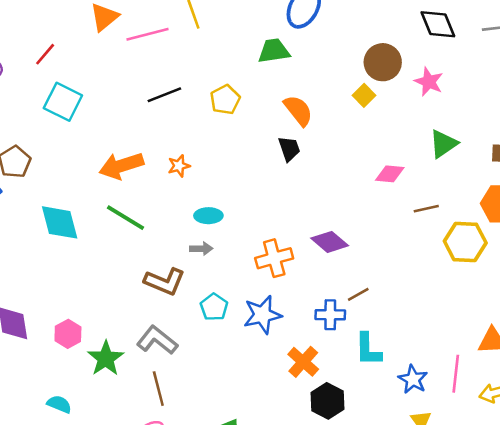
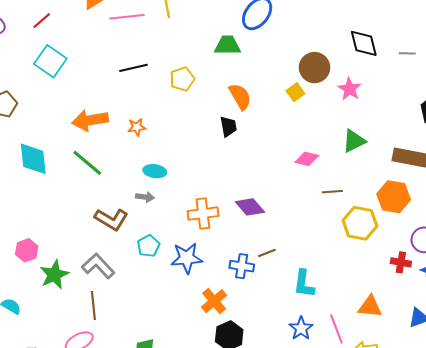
cyan L-shape: (368, 349) -> (304, 284), moved
pink line: (456, 374) -> (336, 329), turned -36

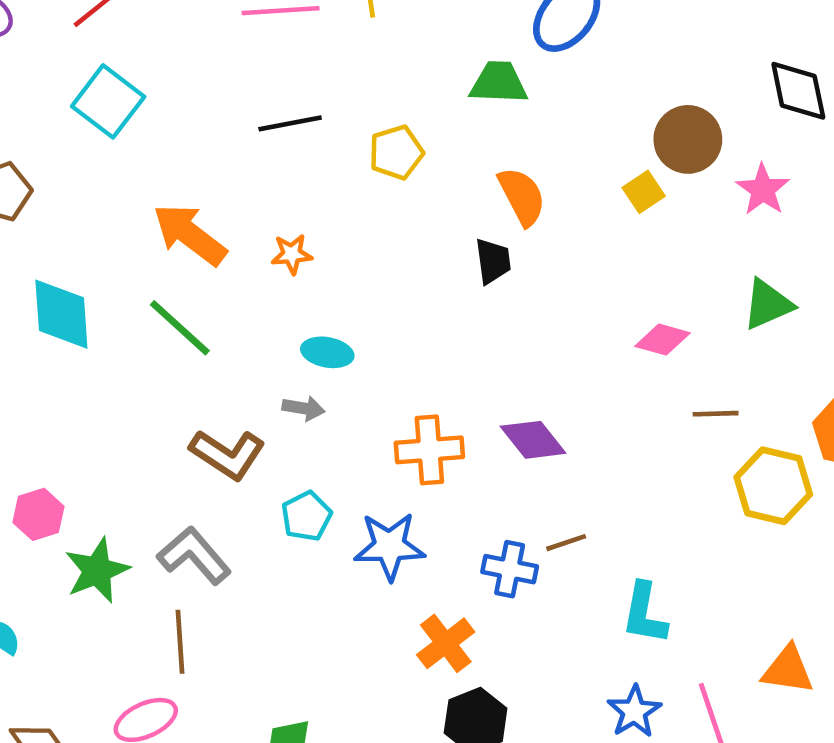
orange arrow: (90, 120) -> (190, 234), turned 44

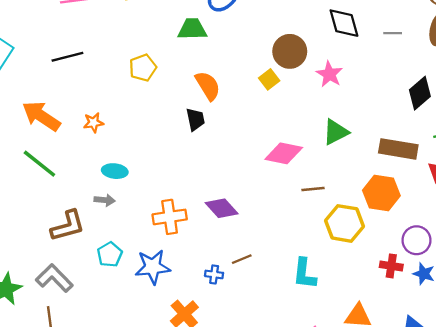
black line: (290, 123) -> (67, 57), moved
pink diamond: (663, 340) -> (284, 153), size x1.4
brown L-shape: (227, 454) -> (68, 226), turned -45
blue cross: (510, 569) -> (214, 274), size x0.7
cyan L-shape: (644, 614) -> (304, 274), moved

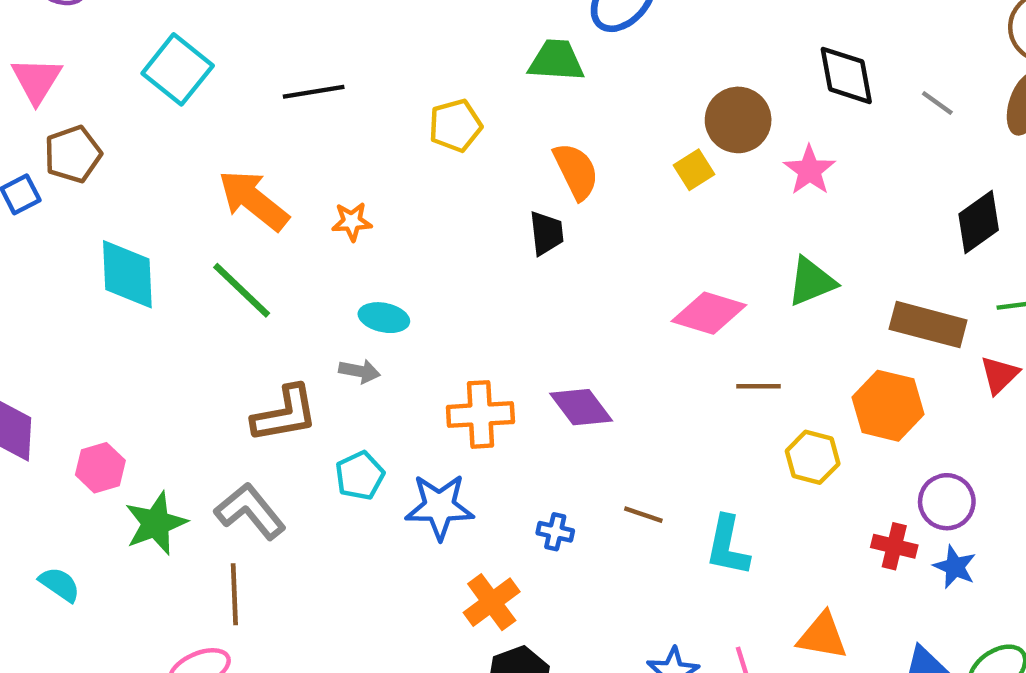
gray line: (393, 33) -> (937, 103), turned 30
yellow hexagon: (345, 223) -> (813, 457), size x0.7
brown line: (242, 259) -> (643, 515), moved, turned 36

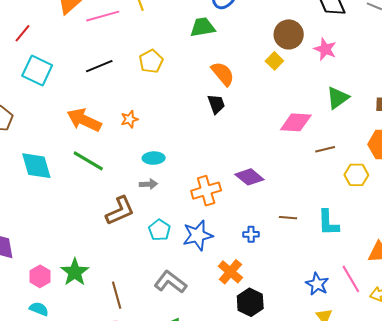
yellow pentagon: (455, 126) -> (151, 61), moved
pink hexagon: (100, 468) -> (40, 276), moved
gray L-shape: (250, 511) -> (170, 282), moved

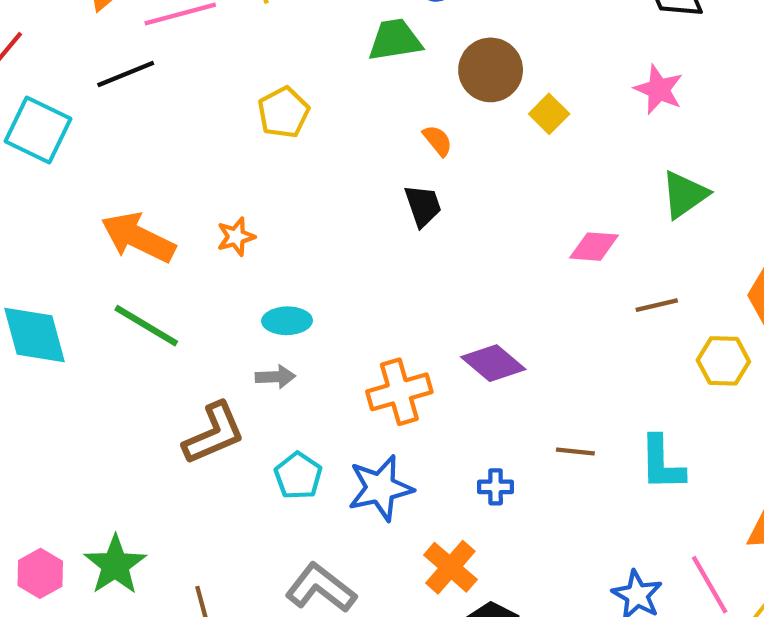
brown circle: (289, 34) -> (491, 70), moved
black line: (99, 66) -> (126, 74), moved
orange semicircle: (223, 74) -> (438, 141), size x0.6
pink diamond: (296, 122) -> (594, 247), size x0.7

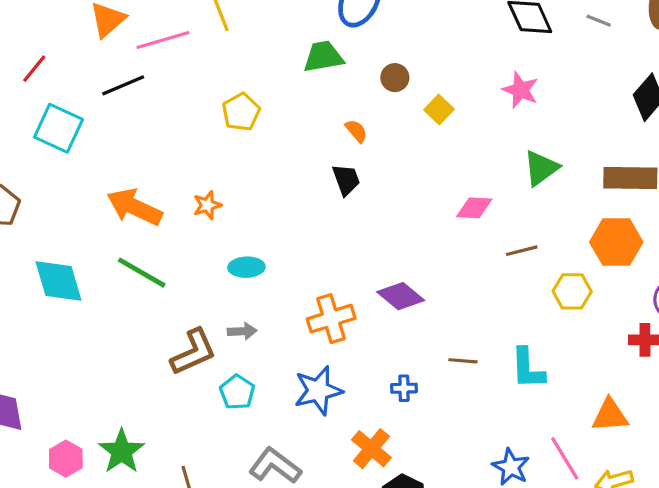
brown circle: (491, 70) -> (395, 78), size x0.6
gray arrow: (275, 377) -> (242, 331), moved
cyan pentagon: (298, 476) -> (237, 392), moved

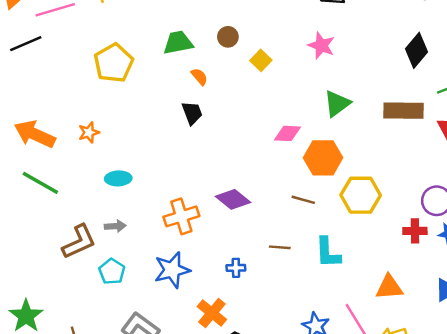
green trapezoid: (323, 57) -> (178, 43), moved
yellow pentagon: (241, 112) -> (114, 63), size x1.4
orange hexagon: (616, 242) -> (323, 158), moved
brown line: (522, 251) -> (303, 200), moved, turned 30
yellow hexagon: (572, 291) -> (361, 195), size x1.4

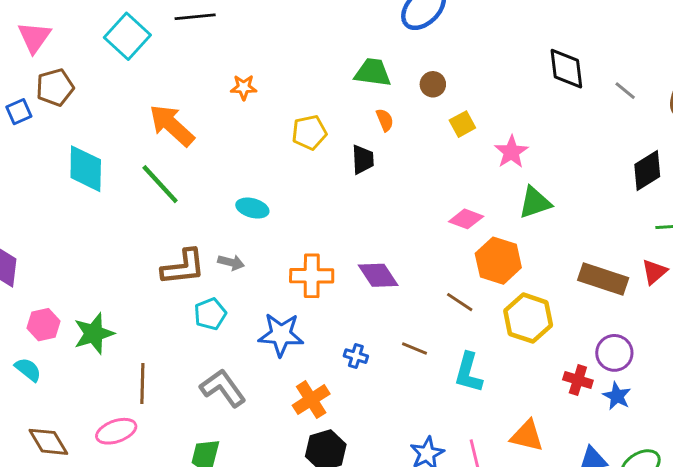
pink star: (321, 46) -> (511, 152), moved
yellow pentagon: (114, 63) -> (309, 132), moved, size x0.7
brown rectangle: (404, 111) -> (603, 279), moved
orange star: (89, 132) -> (244, 87), moved

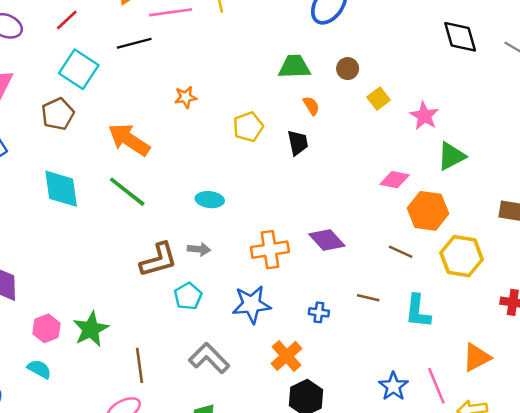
brown pentagon: (55, 87) -> (58, 114), moved
orange triangle: (527, 436) -> (477, 357), turned -32

